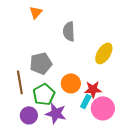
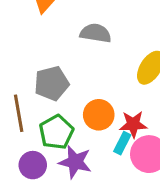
gray semicircle: (69, 31) -> (96, 33), turned 102

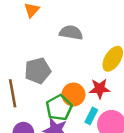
red star: (133, 124) -> (100, 89), moved
green pentagon: (56, 132) -> (59, 108), moved

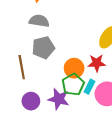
gray semicircle: (71, 33) -> (39, 21), moved
green pentagon: (59, 108) -> (73, 85), moved

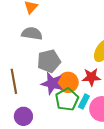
gray pentagon: (43, 48) -> (49, 61), moved
purple star: (59, 99) -> (52, 83), moved

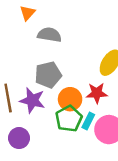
gray semicircle: (32, 34) -> (49, 35), moved
purple star: (52, 83) -> (32, 100), moved

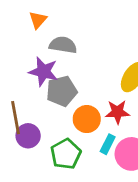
purple star: (32, 100) -> (43, 72), moved
green pentagon: (69, 119) -> (66, 154), moved
purple circle: (19, 138) -> (28, 136), moved

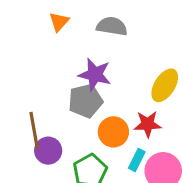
gray semicircle: (63, 45) -> (112, 26), moved
purple star: (43, 72) -> (95, 74), moved

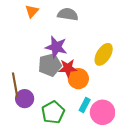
red star: (148, 124) -> (68, 68), moved
orange circle: (113, 132) -> (78, 79), moved

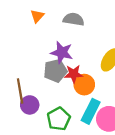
cyan rectangle: (85, 105) -> (91, 111), size x1.6

